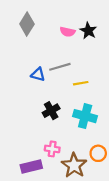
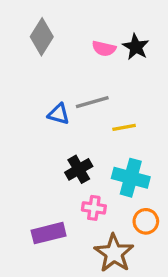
pink cross: (52, 149) -> (94, 208), moved
orange circle: (98, 153) -> (146, 221), moved
purple rectangle: (31, 166) -> (49, 233), moved

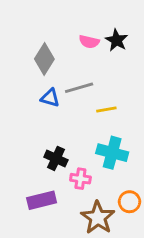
gray diamond: (42, 37) -> (44, 59), moved
black cross: (79, 169) -> (56, 158), moved, turned -35
orange circle: (146, 221) -> (129, 202), moved

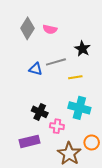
black star: (117, 40) -> (82, 49), moved
pink semicircle: (89, 42) -> (50, 29), moved
gray diamond: (44, 59) -> (27, 28), moved

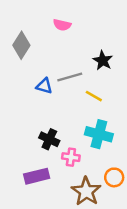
gray diamond: (27, 28) -> (21, 45), moved
pink semicircle: (50, 29) -> (62, 25), moved
yellow line: (75, 77) -> (94, 96), turned 40

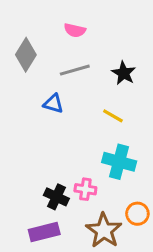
gray line: (70, 77) -> (75, 70), moved
black cross: (49, 139) -> (56, 197), moved
purple rectangle: (37, 176) -> (44, 232), moved

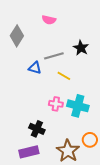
gray line: (75, 70) -> (54, 56), moved
yellow line: (113, 116) -> (64, 76), moved
pink cross: (85, 189) -> (56, 104), moved

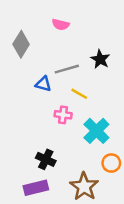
pink cross: (56, 104) -> (63, 115), moved
cyan cross: (78, 106) -> (96, 131), turned 30
orange circle: (90, 140) -> (111, 163), moved

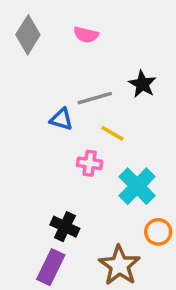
gray diamond: (21, 44) -> (28, 35), moved
purple rectangle: (36, 188) -> (51, 267), turned -50

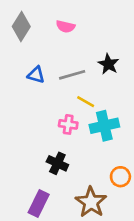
blue triangle: (61, 119) -> (36, 75), moved
cyan cross: (137, 186) -> (104, 126), moved, turned 32
black cross: (65, 227) -> (57, 163), moved

